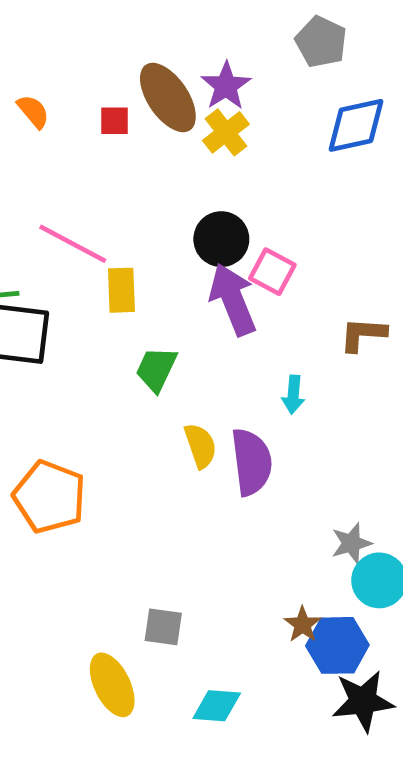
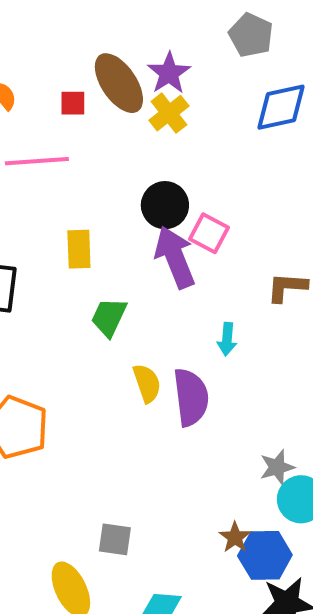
pink line: (73, 244) -> (37, 161), moved, turned -32

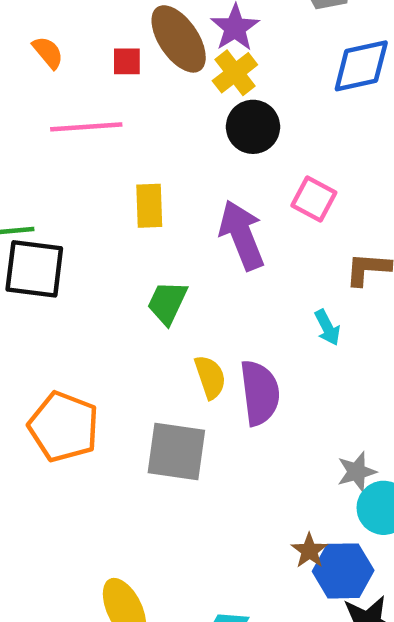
black circle: (165, 205) -> (253, 127), moved
pink square: (209, 233) -> (314, 199), moved
yellow rectangle: (79, 249) -> (149, 206), moved
cyan arrow: (227, 339) -> (327, 327), moved, turned -32
gray square: (115, 539) -> (176, 451), moved, size x1.6

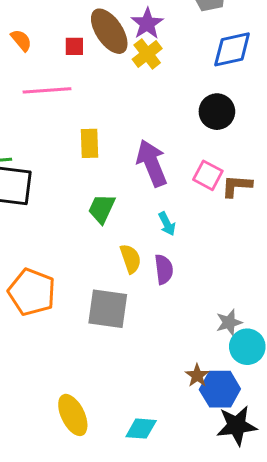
black circle: (253, 127) -> (217, 112), moved
pink square: (314, 199) -> (208, 175), moved
cyan arrow: (327, 327) -> (167, 224), moved
purple semicircle: (260, 393) -> (164, 269), size x0.7

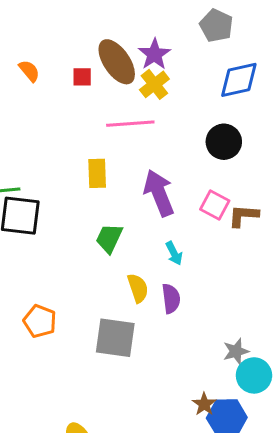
pink line: (47, 90) -> (130, 124), moved
orange pentagon: (32, 292) -> (40, 321), size x0.7

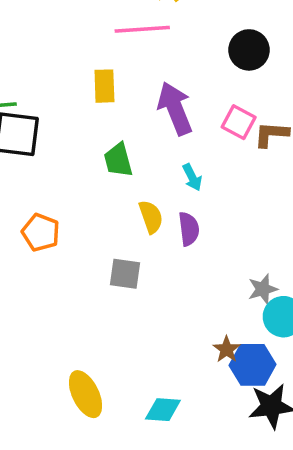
green trapezoid: (109, 238) -> (118, 160), turned -40
orange pentagon: (40, 321) -> (41, 232), moved
gray square: (115, 338) -> (125, 274), size x0.7

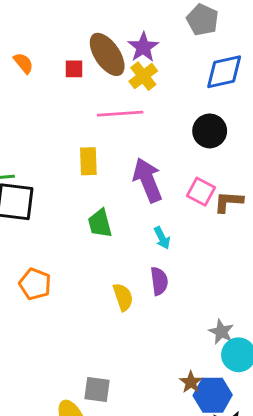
yellow semicircle: (151, 217) -> (123, 297), moved
gray square: (125, 274) -> (97, 389), moved
gray star: (263, 289) -> (221, 332), turned -30

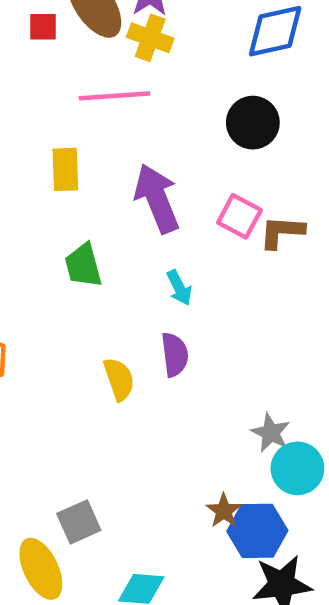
yellow cross: (143, 76) -> (150, 38), turned -32
gray square: (97, 389) -> (79, 522), turned -32

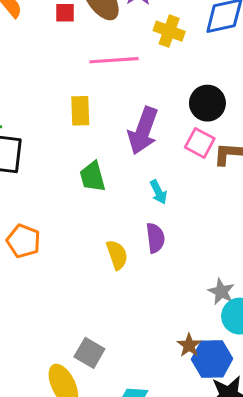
yellow cross: (150, 38) -> (169, 31), moved
black circle: (253, 123) -> (207, 103), moved
purple arrow: (157, 198) -> (143, 131), turned -138
gray square: (79, 522) -> (89, 353), turned -36

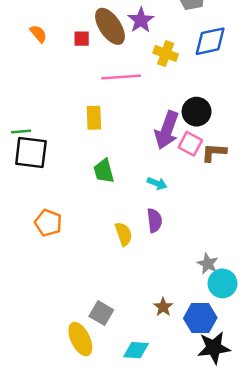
purple arrow: (143, 131) -> (167, 130), moved
cyan arrow: (158, 192) -> (157, 183), turned -42
brown star: (189, 345) -> (163, 307), moved

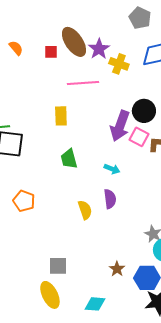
purple star: (141, 20) -> (99, 49), moved
gray square: (101, 313) -> (58, 266), moved, turned -30

